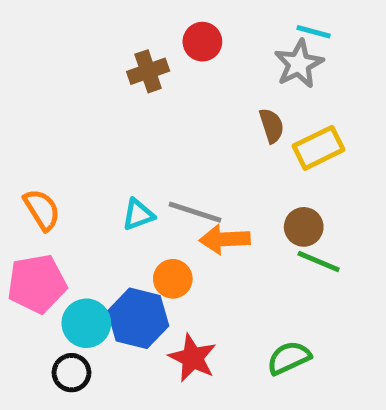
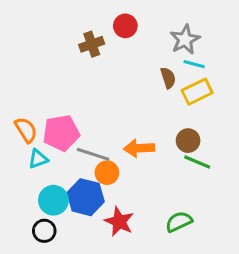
cyan line: (314, 32) -> (194, 64), moved
gray line: (195, 212) -> (93, 154), moved
cyan triangle: (138, 215) -> (38, 159), moved
pink pentagon: (37, 284) -> (61, 133), moved

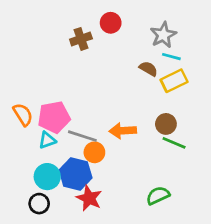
brown semicircle: (168, 78) -> (148, 69), turned -42
cyan triangle: (38, 159) -> (47, 140), moved
red star: (119, 222) -> (89, 198), moved

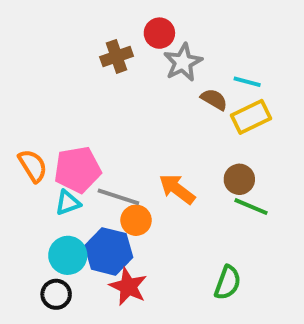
gray star: (163, 35) -> (183, 62), moved
orange arrow: (123, 131) -> (177, 189), turned 40
green semicircle: (158, 195) -> (228, 283), turned 135

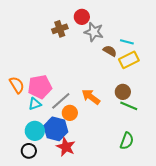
gray star: (183, 62) -> (94, 32), turned -30
gray line: (118, 197) -> (61, 101), turned -60
green semicircle: (228, 283) -> (127, 141), moved

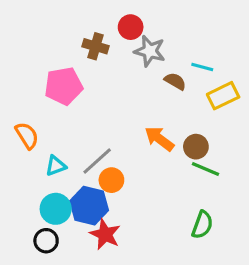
brown cross: (60, 29) -> (96, 46), turned 35
yellow rectangle: (129, 60) -> (223, 96), moved
pink pentagon: (40, 87) -> (64, 86), moved
orange arrow: (91, 97) -> (159, 139), moved

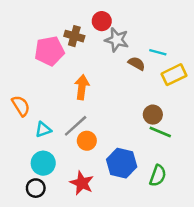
pink pentagon: (64, 86) -> (49, 51), moved
orange arrow: (159, 139) -> (82, 87), moved, turned 60
blue hexagon: (89, 206) -> (122, 163), moved

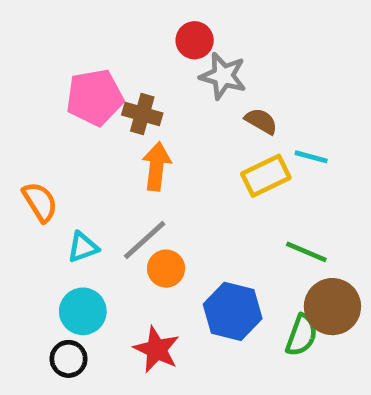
brown cross: (74, 36) -> (142, 114), moved
cyan line: (158, 52) -> (311, 157), moved
yellow rectangle: (174, 75) -> (266, 176), moved
brown circle: (153, 115) -> (332, 307), moved, size x1.5

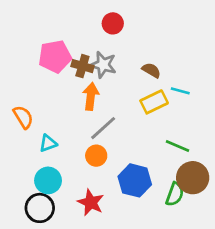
gray star: (223, 76) -> (103, 65), moved
gray line: (145, 240) -> (103, 128), moved
black circle: (69, 359) -> (40, 208), size x1.4

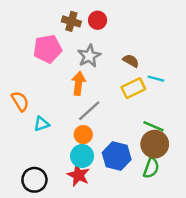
gray star: (103, 65) -> (89, 56), turned 30
brown cross: (82, 66) -> (71, 21), moved
brown circle: (193, 178) -> (155, 144), moved
cyan circle: (48, 180) -> (82, 156), moved

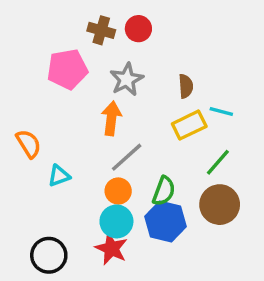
brown semicircle: (131, 61) -> (186, 86), turned 56
green line: (154, 126) -> (218, 162), moved, turned -72
green semicircle: (151, 168) -> (164, 191), moved

